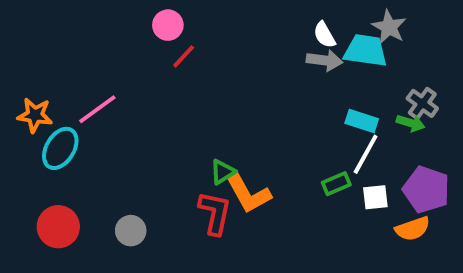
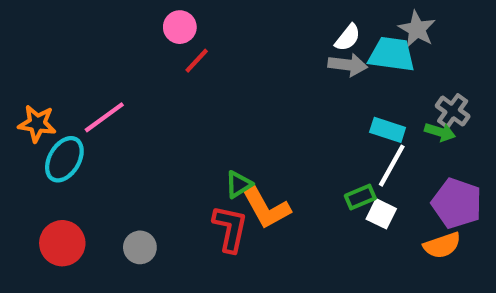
white semicircle: (324, 35) -> (348, 38), turned -112
white square: (375, 197) -> (381, 214), moved, turned 32

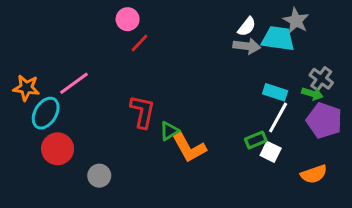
purple pentagon: (457, 203) -> (324, 121), moved
red L-shape: (230, 229) -> (142, 112), moved
red circle: (62, 243) -> (58, 149), moved

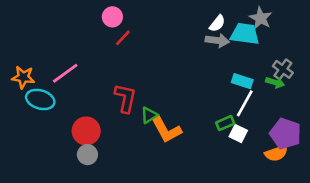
cyan ellipse: (46, 113) -> (40, 99), turned 76
purple pentagon: (324, 121) -> (286, 134), moved
red circle: (58, 149) -> (86, 131), moved

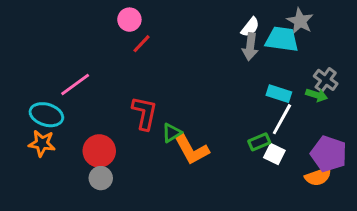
gray arrow: (217, 40) -> (250, 47), turned 90
orange star: (23, 77) -> (42, 143), moved

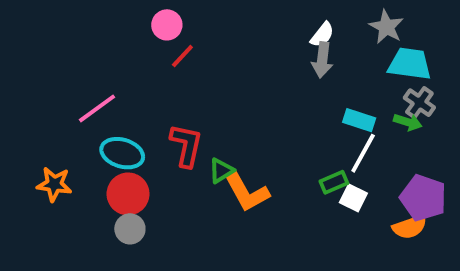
cyan trapezoid: (282, 39) -> (410, 64), moved
cyan ellipse: (46, 115) -> (122, 153), moved

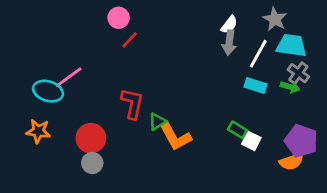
cyan ellipse: (122, 153) -> (48, 91), moved
white line: (363, 153) -> (258, 54), moved
green rectangle: (334, 182) -> (238, 130), turned 54

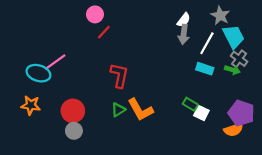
cyan trapezoid: (291, 45) -> (234, 37), turned 55
red L-shape: (132, 104) -> (119, 75), moved
green triangle: (157, 122) -> (118, 110), moved

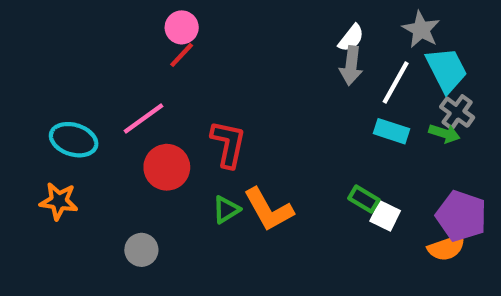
red line: (104, 32) -> (182, 55), moved
pink line: (55, 62) -> (144, 119), moved
red circle: (73, 111) -> (167, 167), moved

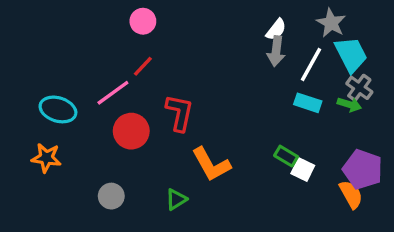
red line: (182, 55) -> (143, 66), moved
green triangle: (226, 210) -> (176, 199), moved
orange semicircle: (446, 248) -> (351, 194), turned -100

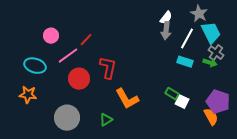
pink circle: (143, 21) -> (51, 36), moved
gray circle: (111, 196) -> (67, 118), size x1.6

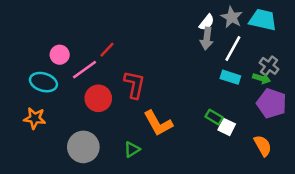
gray star: (199, 14) -> (232, 17), moved
cyan trapezoid: (211, 33) -> (263, 20), moved, turned -50
pink circle: (51, 36) -> (60, 55), moved
purple pentagon: (218, 102) -> (272, 103), moved

